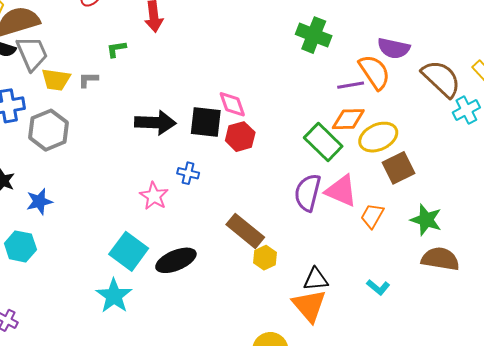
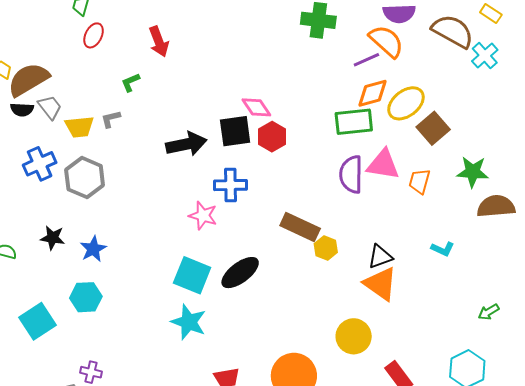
gray trapezoid: (32, 53) -> (50, 107), size x0.7
green rectangle: (323, 142) -> (354, 122), turned -36
blue cross: (188, 173) -> (231, 185), size x1.5

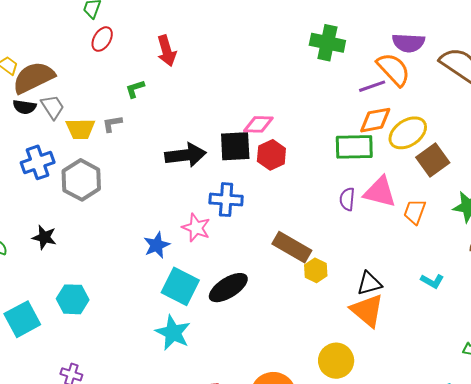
pink diamond: (256, 107) -> (258, 124), turned -60
purple semicircle: (351, 174) -> (347, 199), size x0.6
blue star: (93, 249) -> (157, 245), moved

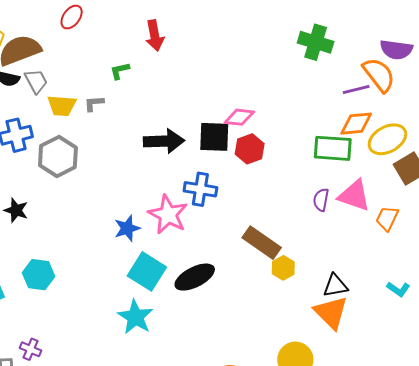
red ellipse: (102, 39) -> (72, 17), moved
pink star: (196, 228) -> (168, 215), size x1.4

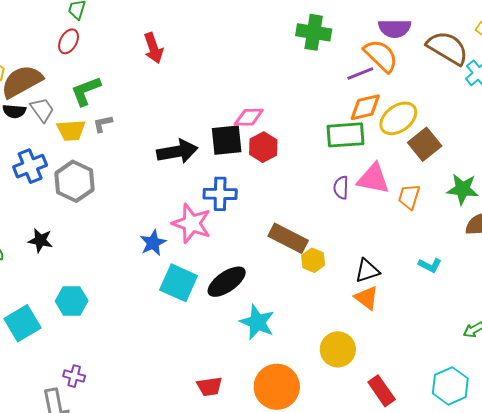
green L-shape: (120, 71) -> (86, 91), moved, size x1.6
orange triangle: (331, 312) -> (367, 298), size x0.7
cyan star: (135, 317) -> (257, 322), moved

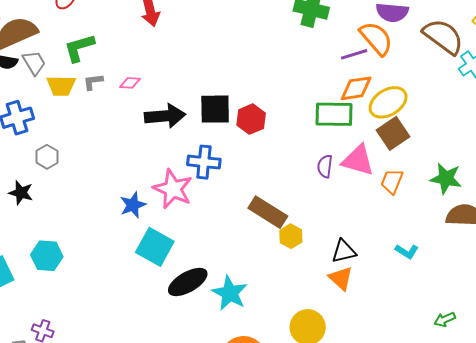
pink diamond: (249, 117) -> (130, 83), moved, size x0.7
brown square: (425, 144) -> (393, 133), moved
gray hexagon: (74, 181) -> (47, 157), moved, size x0.6
black ellipse: (227, 282) -> (188, 282), moved

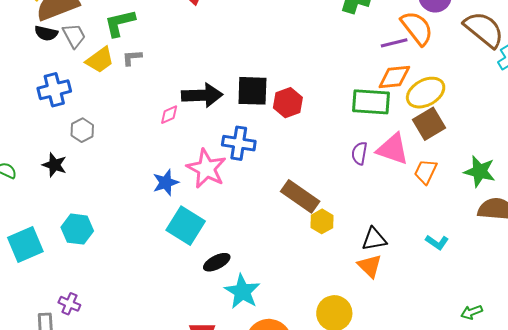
pink diamond: (130, 83) -> (169, 115), moved, turned -30
yellow trapezoid: (61, 86) -> (100, 60), turned -40
black ellipse: (188, 282) -> (217, 262), size x0.7
cyan star: (230, 293) -> (242, 292), moved

